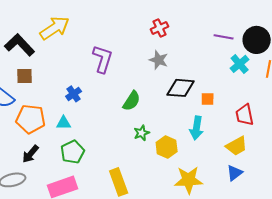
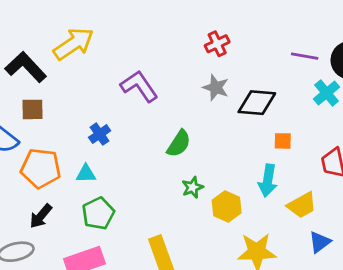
purple L-shape: (103, 59) -> (139, 86), turned -52
black diamond: (181, 88) -> (257, 103), moved
yellow trapezoid: (237, 146) -> (302, 205), moved

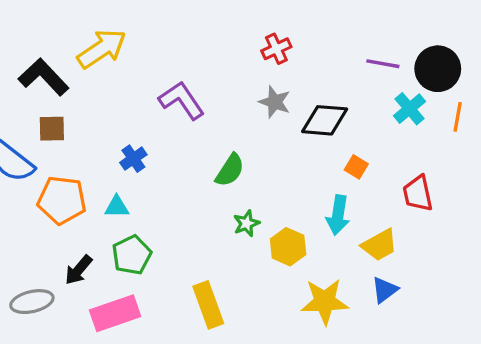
orange square: (283, 141) -> (356, 167), turned 30
black arrow: (41, 216) -> (78, 270), moved
blue triangle: (320, 242) -> (385, 290), moved

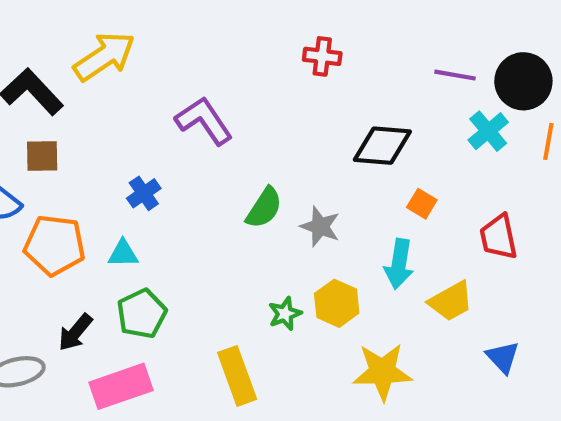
red cross: (276, 49) -> (322, 56), turned 32
gray star: (275, 102) -> (320, 227), moved
green star: (246, 223) -> (285, 314), moved
blue triangle: (385, 290) -> (503, 357), moved, turned -36

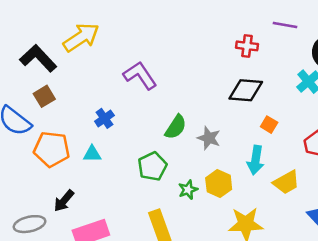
red cross: (322, 56) -> (247, 46), moved
purple line: (455, 75) -> (285, 25), moved
brown square: (42, 156) -> (44, 96), turned -30
green pentagon: (142, 314) -> (152, 166), moved

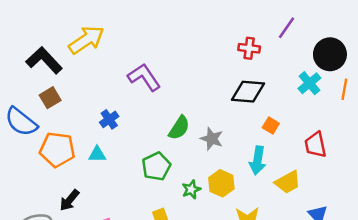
purple line: (285, 25) -> (287, 28), turned -65

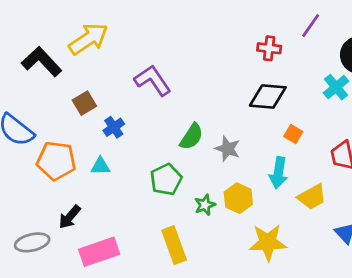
brown square: (50, 98) -> (84, 103), moved

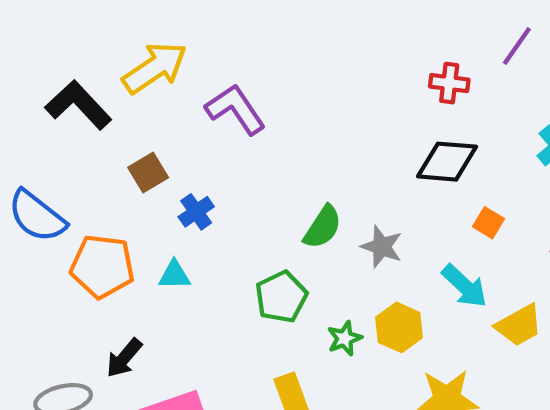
purple L-shape: (153, 80) -> (235, 109), moved
cyan arrow: (278, 173) -> (465, 286), turned -56

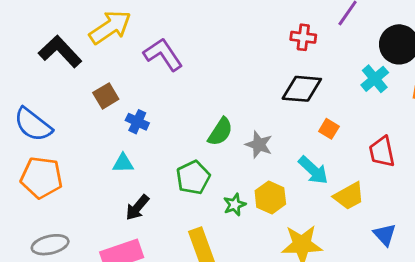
blue cross: (196, 212) -> (137, 122), turned -30
orange pentagon: (102, 266) -> (41, 177), moved
black arrow: (124, 358) -> (137, 207), moved

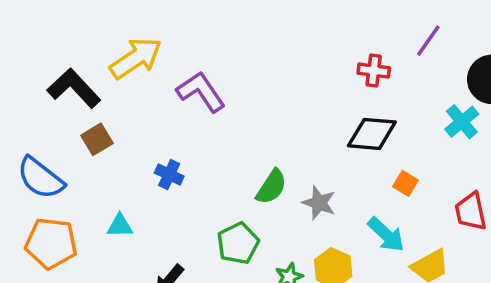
brown square: (106, 96) -> (97, 139), moved
cyan triangle: (123, 163) -> (120, 226), moved

